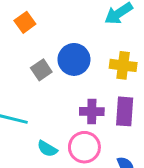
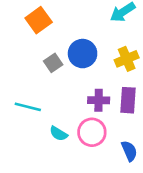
orange square: (25, 22) -> (39, 20), size x1.4
yellow cross: (123, 65) -> (127, 59), turned -30

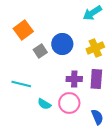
orange square: (39, 20) -> (23, 30), moved

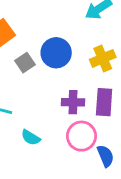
pink circle: (69, 103) -> (81, 136), moved

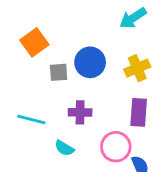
gray square: (25, 63) -> (59, 72), turned 30
purple cross: (73, 102) -> (80, 112), moved

